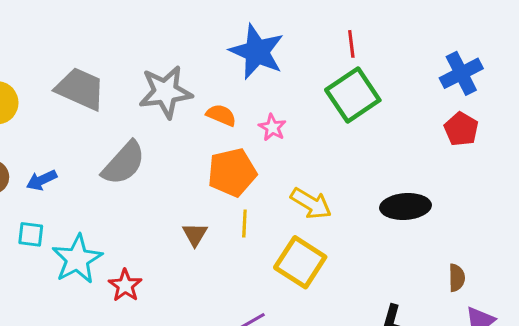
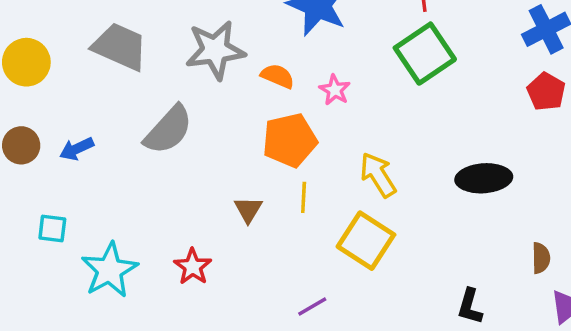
yellow arrow: (311, 203) -> (378, 175), turned -153
cyan square: (31, 234) -> (52, 229), moved
cyan star: (77, 259) -> (110, 270), moved
red star: (125, 285) -> (193, 267), moved

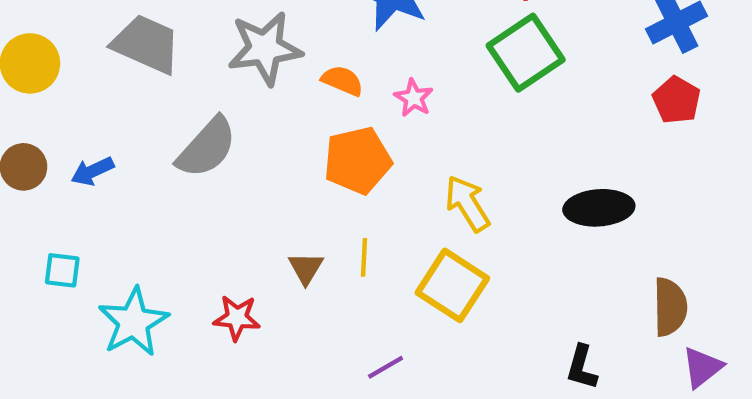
yellow line: (304, 197) -> (364, 257), moved
brown triangle: (248, 209) -> (306, 268), moved
brown semicircle: (541, 258) -> (670, 307), size x1.5
red star: (193, 267) -> (237, 318), turned -30

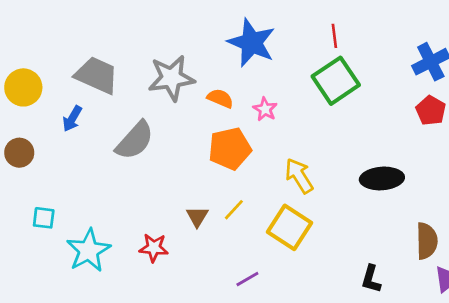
blue arrow: (92, 171) -> (72, 119), moved, turned -35
yellow line: (364, 257) -> (234, 210), turned 40

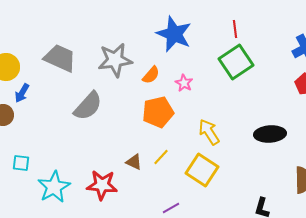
orange semicircle: (220, 98) -> (151, 75), turned 108
blue arrow: (72, 119) -> (22, 93), moved
brown triangle: (197, 217) -> (134, 162), turned -36
red star: (154, 248) -> (102, 185), size x1.4

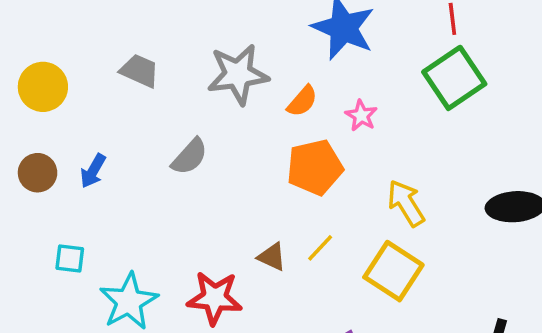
gray trapezoid: (60, 58) -> (139, 71), size x0.7
blue arrow: (22, 93) -> (93, 171), moved
gray semicircle: (88, 106) -> (190, 157), size x0.7

